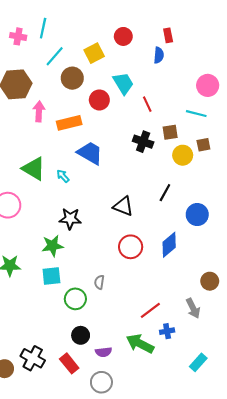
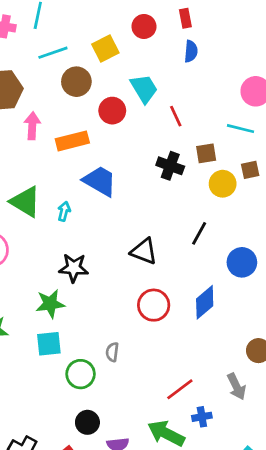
red rectangle: (168, 35) -> (185, 18), moved
cyan line: (55, 56) -> (53, 53), turned 30
cyan arrow: (63, 176) -> (64, 211), turned 56

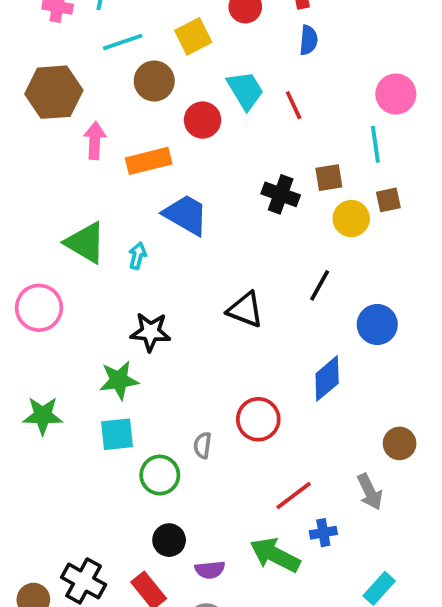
red line: (176, 116) -> (294, 105), moved
cyan line: (241, 129) -> (375, 144), turned 68
red circle: (154, 305) -> (258, 419), moved

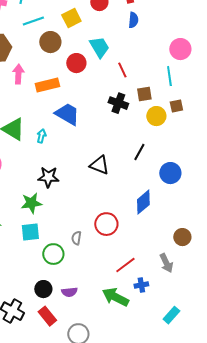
red line: (294, 105) -> (122, 70), moved
black circle: (169, 540) -> (43, 289), moved
purple semicircle: (210, 570) -> (69, 292), moved

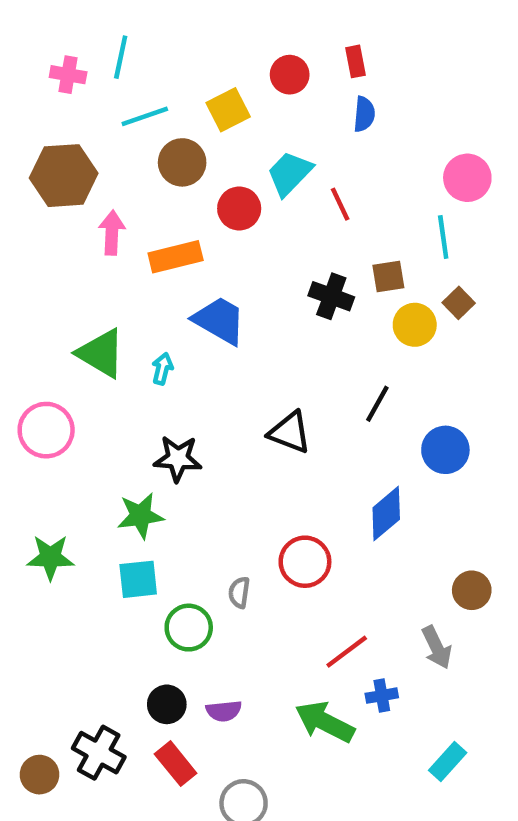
cyan trapezoid: (99, 47) -> (290, 173), turned -105
red line: (122, 70) -> (340, 204), moved
brown square: (176, 106) -> (459, 303), turned -32

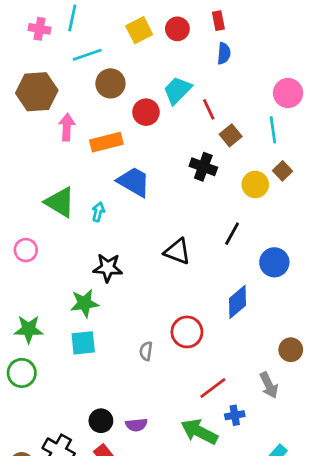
yellow square: (228, 110) -> (139, 30), moved
brown square: (388, 277) -> (231, 135), moved, turned -30
pink circle: (46, 430) -> (26, 250), size x0.7
green circle: (189, 628) -> (22, 373), moved

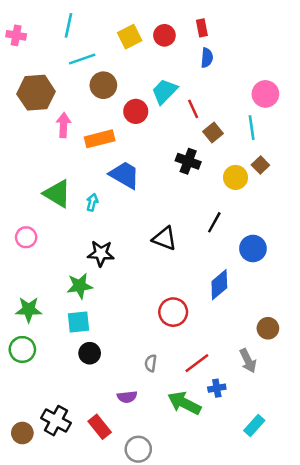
pink cross: (39, 29) -> (16, 35), moved
gray semicircle: (146, 351) -> (151, 363), moved
black circle: (101, 421) -> (90, 353), moved

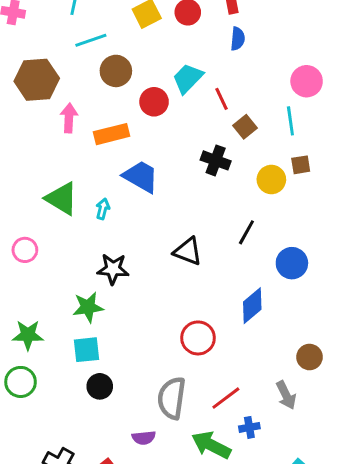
brown square: (260, 165) -> (301, 165), turned 35
gray semicircle: (151, 363) -> (172, 398), size x2.0

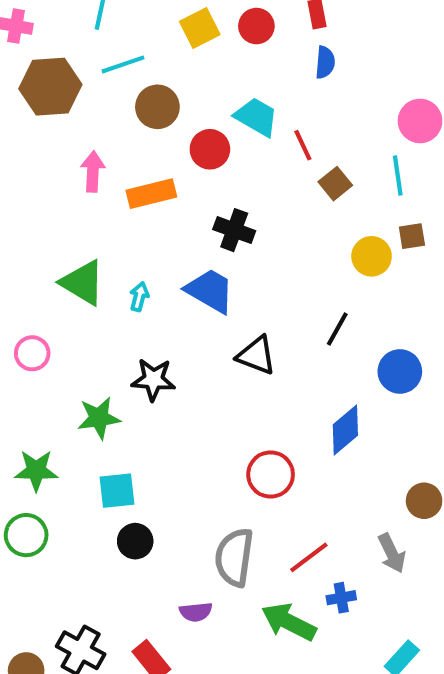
cyan trapezoid: (188, 78) -> (256, 117), turned 76
brown hexagon: (37, 80) -> (50, 87), moved
black cross: (216, 160) -> (234, 230), moved
blue trapezoid: (141, 177) -> (210, 291), moved
green star: (88, 307) -> (99, 418), moved

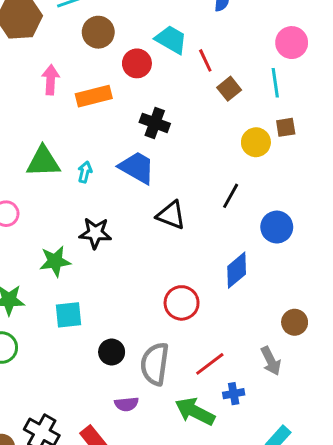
green triangle: (83, 283) -> (43, 162), turned -33
black circle: (135, 541) -> (112, 352), moved

